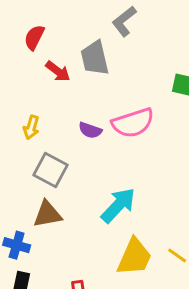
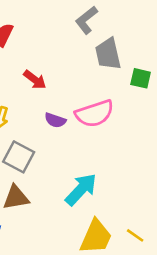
gray trapezoid: (95, 58) -> (108, 54), moved
red arrow: (58, 71) -> (35, 80), moved

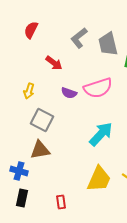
gray L-shape: (86, 20) -> (79, 38), moved
cyan arrow: (81, 189) -> (101, 134), moved

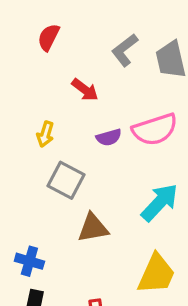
purple semicircle: (69, 93) -> (109, 137), turned -35
brown triangle: (40, 150) -> (93, 228), moved

